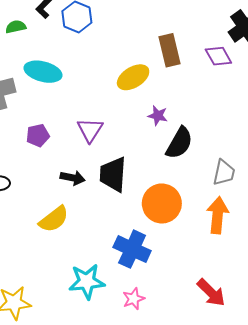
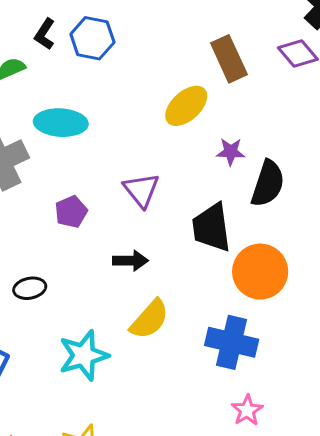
black trapezoid: (113, 174) -> (211, 228), moved
yellow semicircle: (54, 219) -> (150, 319), moved
cyan star: (87, 282) -> (84, 355), moved

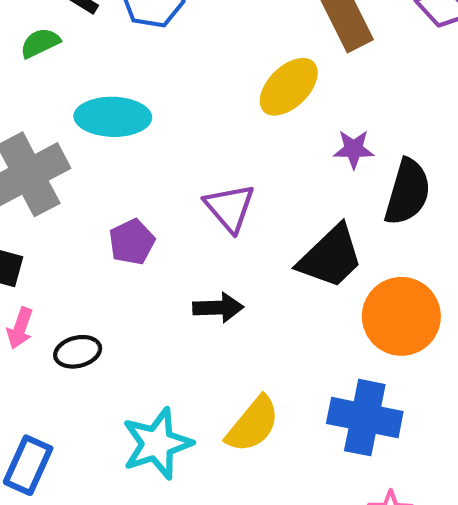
black trapezoid: (211, 228) -> (331, 257), turned -124
yellow semicircle: (150, 319) -> (253, 424), moved

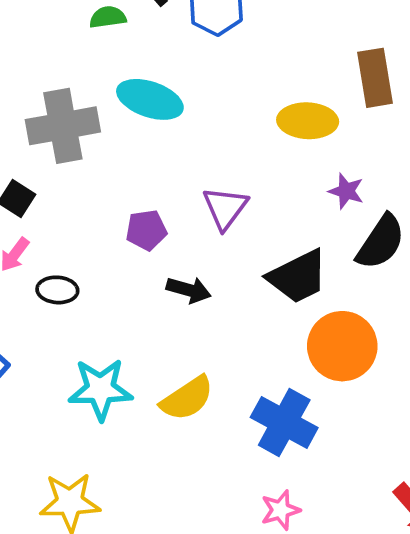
yellow ellipse: (289, 87) -> (308, 121), turned 30
purple pentagon: (132, 242) -> (146, 230), moved

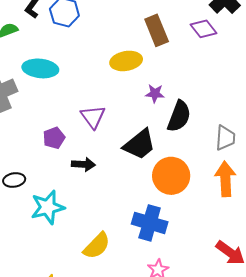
cyan star: (100, 389) -> (48, 207), moved
yellow semicircle: (187, 398) -> (97, 246), moved

